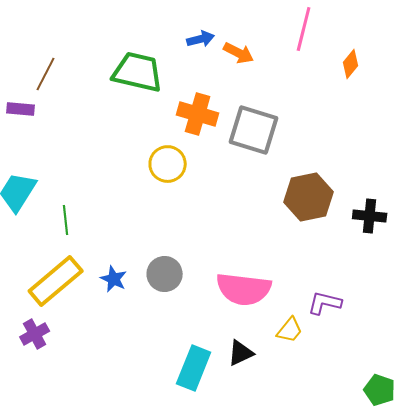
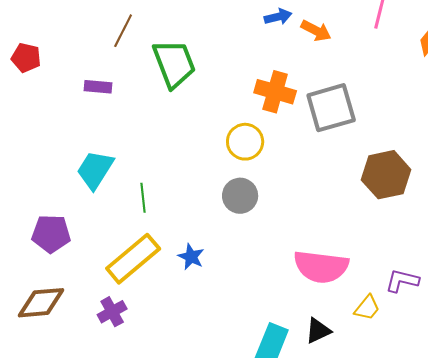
green trapezoid: (138, 72) -> (174, 64), moved, turned 56
brown line: (46, 74) -> (123, 31), moved
gray square: (254, 130) -> (331, 108), turned -33
gray circle: (165, 274) -> (240, 196), moved

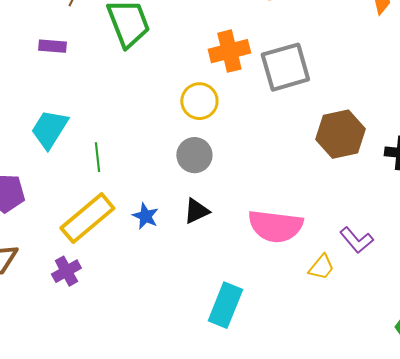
orange cross: (275, 92) -> (229, 51), turned -30
purple L-shape: (402, 281) -> (356, 240), turned -144
black triangle: (318, 331) -> (196, 211), moved

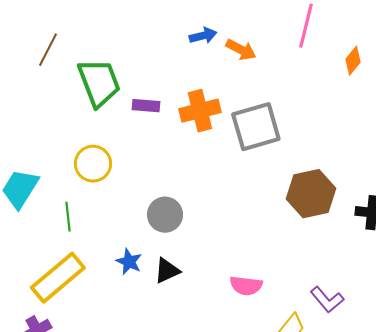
purple rectangle: (52, 46) -> (146, 106), moved
yellow circle: (199, 101) -> (93, 164), moved
blue star: (145, 216) -> (129, 262), moved
pink semicircle: (275, 226) -> (246, 286), size x0.6

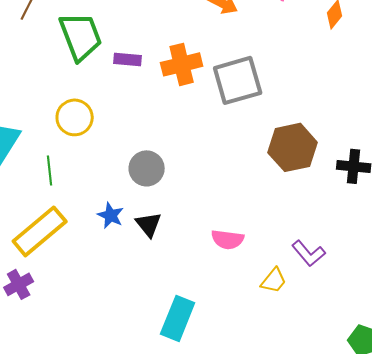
black triangle: (167, 271) -> (149, 224), turned -44

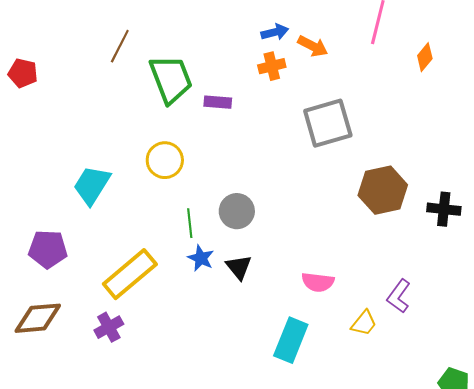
orange cross: (182, 64) -> (272, 66), moved, size x0.7
green line: (50, 170) -> (190, 223), moved
purple L-shape: (309, 253) -> (399, 296), turned 76
cyan rectangle: (178, 318) -> (291, 340), moved

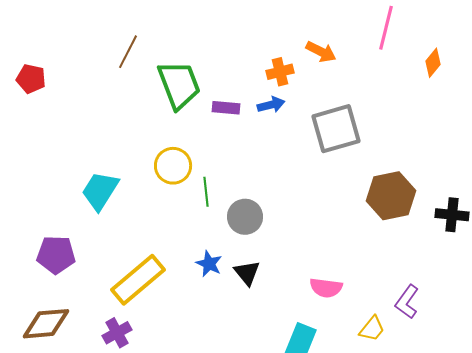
blue arrow: (275, 32) -> (271, 105), moved
green line: (190, 223) -> (206, 192), moved

